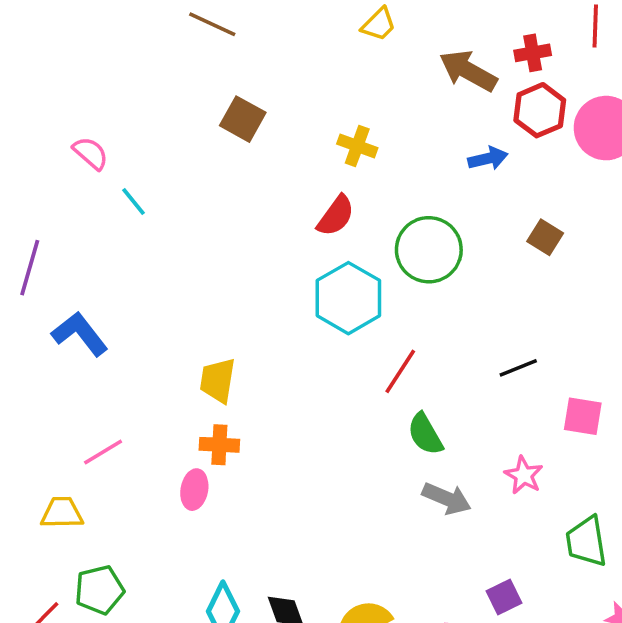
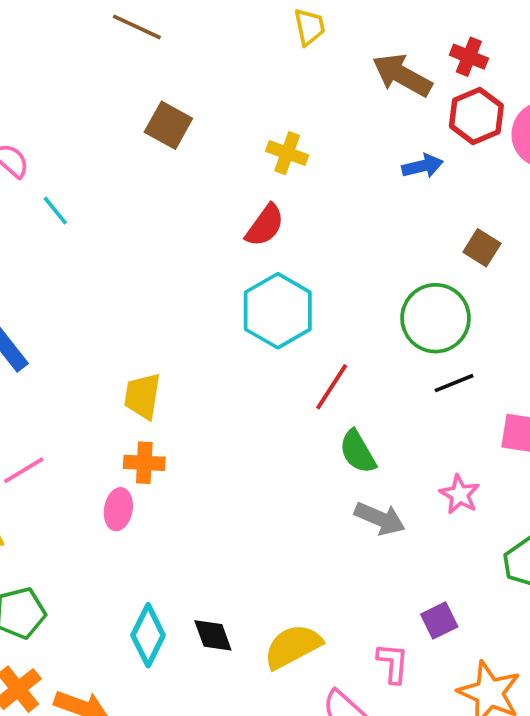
yellow trapezoid: (379, 24) -> (309, 27), turned -57
red cross: (533, 53) -> (469, 57), turned 32
green circle: (429, 250) -> (436, 318), moved

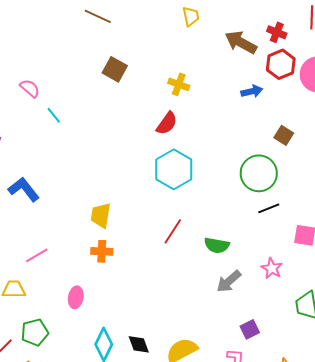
red line: (332, 387) -> (173, 231), moved
green semicircle: (358, 452) -> (217, 245), turned -50
pink ellipse: (118, 509) -> (76, 297), moved
gray arrow: (380, 518) -> (229, 281), turned 116
purple square: (439, 620) -> (250, 329), moved

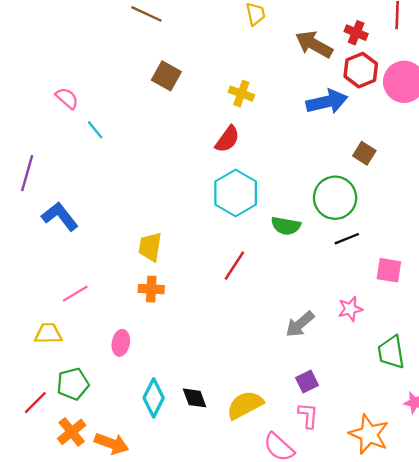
blue arrow: (252, 91) -> (327, 102), size x1.6
green semicircle: (217, 245) -> (286, 226), moved
pink star: (272, 268) -> (350, 309), turned 30
purple square: (250, 329) -> (307, 382), moved

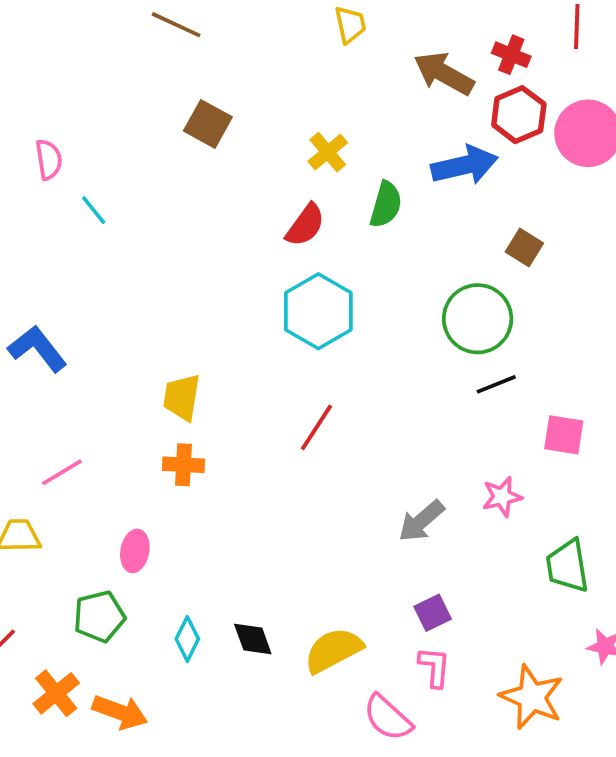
yellow cross: (241, 94) -> (328, 152), turned 30
pink semicircle: (67, 98) -> (49, 160), turned 40
green semicircle: (286, 226) -> (386, 204), moved, turned -84
green pentagon: (73, 384) -> (99, 617), moved
cyan diamond: (154, 398) -> (187, 639), size x0.7

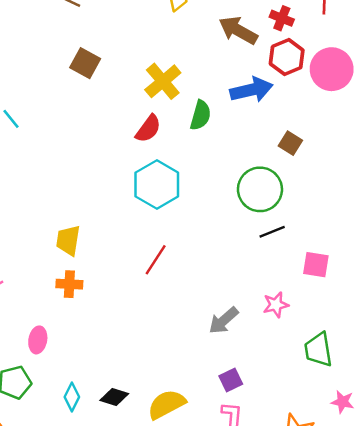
yellow cross: (328, 152) -> (163, 81), size x1.4
black diamond: (253, 639) -> (114, 397), turned -52

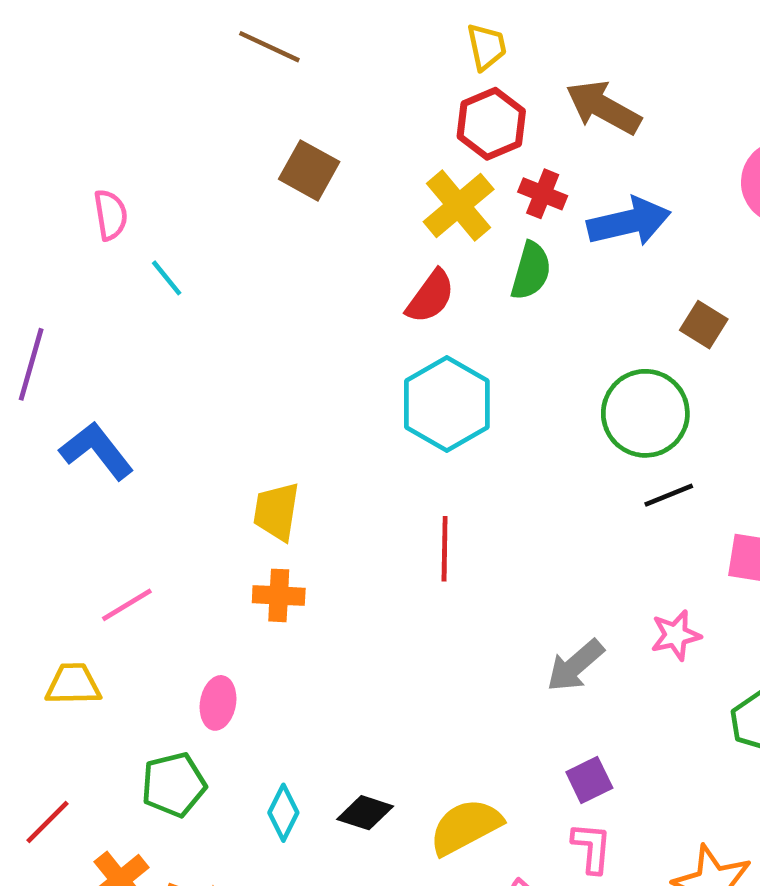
red cross: (282, 18) -> (543, 194), moved
red hexagon: (287, 57) -> (491, 124), moved
red line: (156, 260) -> (445, 549), turned -32

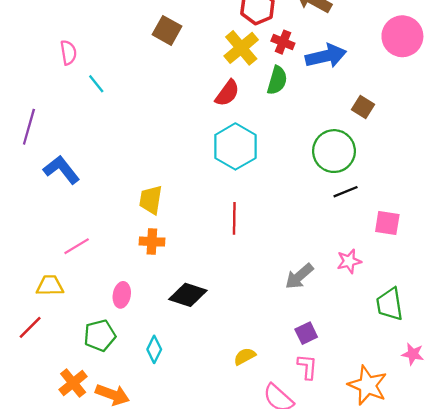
black diamond: (365, 813) -> (188, 295), moved, size x1.4
red line: (48, 822) -> (30, 327), moved
yellow semicircle: (466, 827) -> (245, 356), size x0.6

